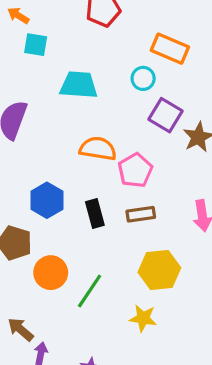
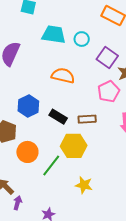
cyan circle: (143, 78) -> (82, 39), moved
pink pentagon: (135, 170) -> (109, 92), moved
black rectangle: (95, 213) -> (58, 117), turned -48
yellow hexagon: (159, 270) -> (74, 146), moved

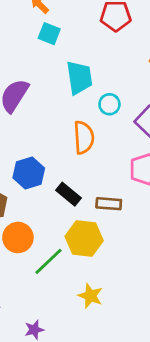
cyan trapezoid: (54, 34) -> (79, 78), turned 65
cyan circle: (82, 39) -> (109, 104), moved
orange semicircle: (63, 76) -> (84, 137), turned 65

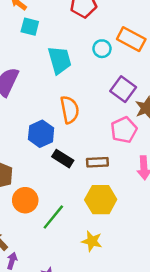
cyan circle: (109, 104) -> (102, 49), moved
blue hexagon: (29, 173) -> (41, 134), moved
yellow hexagon: (84, 239) -> (101, 200), moved

